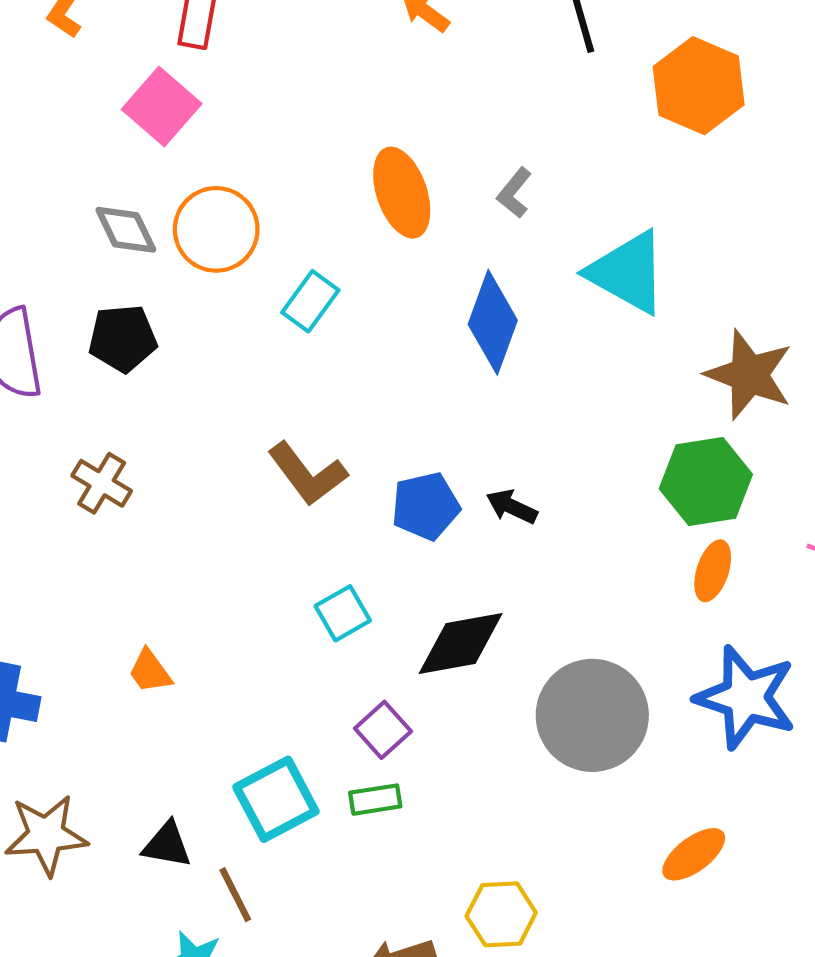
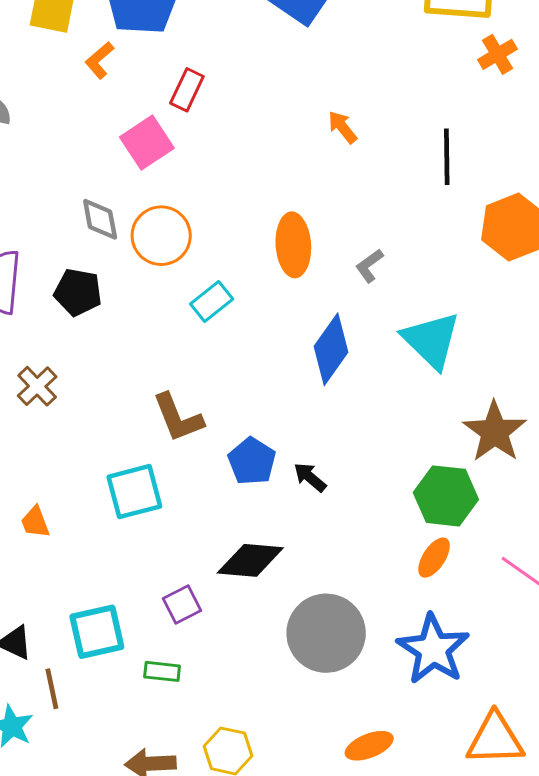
blue pentagon: (426, 506) -> (252, 461), turned 30
cyan square: (343, 613) -> (134, 492), moved, size x1.5
green rectangle: (375, 800) -> (162, 671), moved

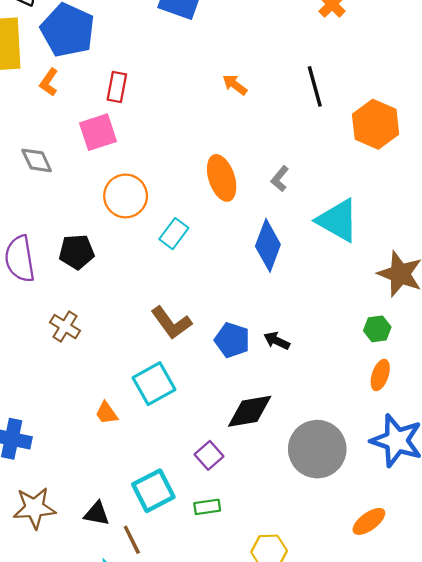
pink square: (147, 143) -> (98, 132), turned 30
gray diamond: (100, 219) -> (37, 160), moved
green hexagon: (446, 496) -> (377, 329), size x0.6
orange trapezoid: (35, 522) -> (106, 413), moved

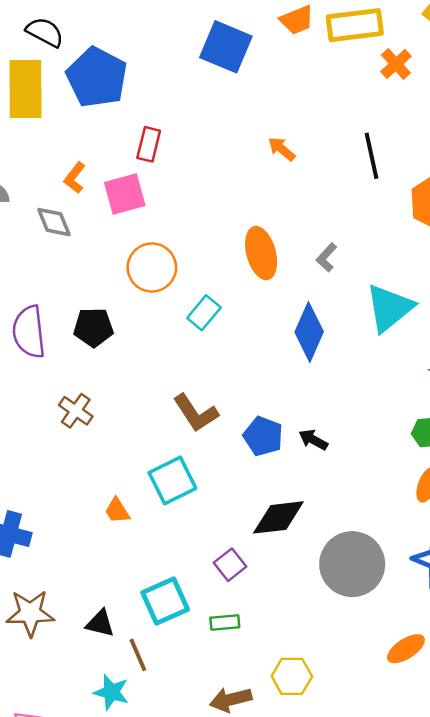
orange L-shape: (49, 82) -> (75, 178), moved
cyan triangle: (338, 220) -> (389, 308), turned 48

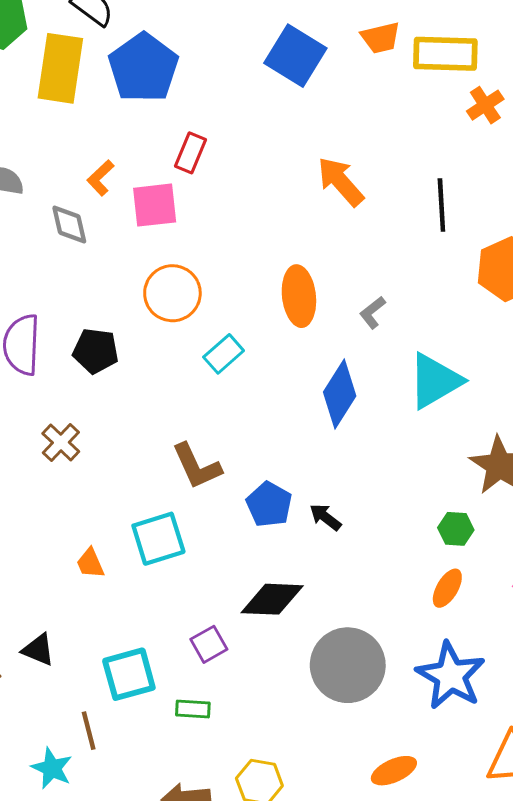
orange arrow: (282, 149) -> (341, 181), size x1.6
black triangle: (100, 623) -> (38, 650), moved

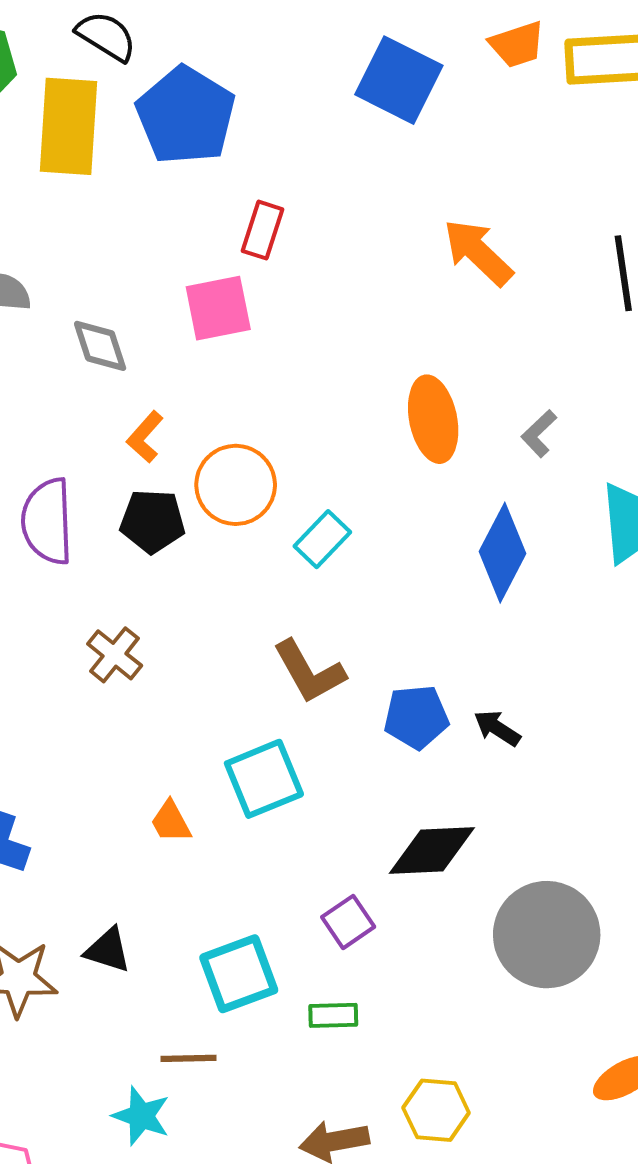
orange L-shape: (101, 178) -> (145, 437), moved
orange circle: (172, 293) -> (236, 485), moved
cyan rectangle: (224, 354) -> (322, 539), moved
blue pentagon: (269, 504) -> (416, 717), turned -30
brown line: (89, 731) -> (188, 1058), turned -72

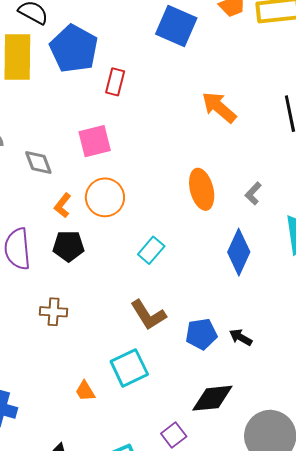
red rectangle: (263, 230) -> (115, 82), moved
orange circle: (236, 485) -> (105, 197), moved
brown cross: (115, 655) -> (54, 312), turned -32

